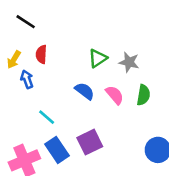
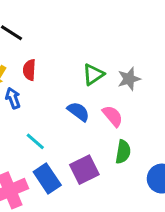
gray star: (129, 62) -> (129, 79), turned -30
green semicircle: (143, 95) -> (123, 152), moved

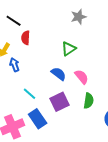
red semicircle: (29, 70) -> (26, 38), moved
gray star: (129, 79) -> (79, 17), moved
purple square: (84, 170) -> (60, 102), moved

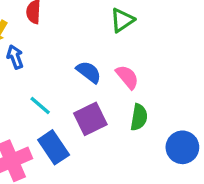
green triangle: (69, 49) -> (122, 20), moved

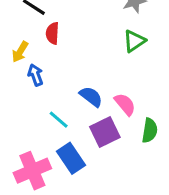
blue semicircle: (89, 72) -> (91, 97), moved
pink semicircle: (127, 77) -> (125, 104), moved

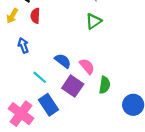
yellow arrow: (20, 52) -> (12, 16), moved
purple square: (105, 132) -> (73, 86), turned -30
pink cross: (32, 171) -> (21, 114), turned -30

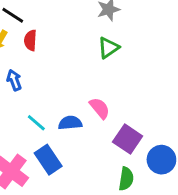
blue semicircle: (63, 61) -> (70, 123), moved, turned -42
green semicircle: (105, 85) -> (126, 179), moved
purple square: (73, 86) -> (128, 139), moved

